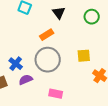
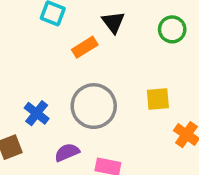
orange rectangle: (47, 35) -> (85, 47), moved
purple semicircle: (26, 80) -> (67, 152), moved

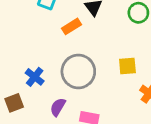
purple semicircle: (67, 152) -> (58, 107), turned -36

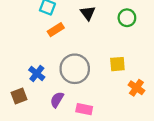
orange rectangle: (71, 26) -> (56, 30), moved

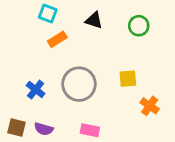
black triangle: (88, 13) -> (94, 20), turned -35
brown square: (19, 96) -> (17, 128), moved, turned 35
purple semicircle: (57, 100) -> (44, 129), moved, turned -105

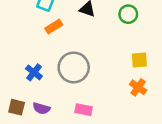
yellow square: (128, 79) -> (139, 60), moved

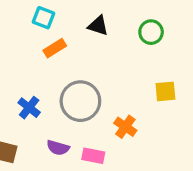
orange cross: (138, 87) -> (125, 127), moved
purple semicircle: (41, 108) -> (58, 148), moved

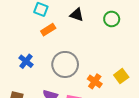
yellow square: (165, 91) -> (121, 76), moved, turned -32
blue cross: (29, 108) -> (26, 61), moved

